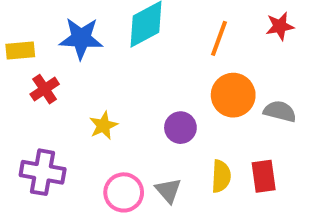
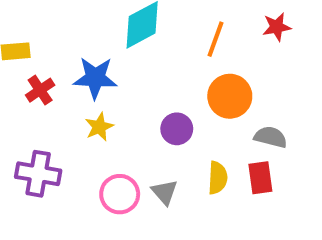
blue star: (81, 38) -> (95, 78), moved
gray semicircle: (280, 111) -> (271, 137), moved

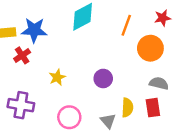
blue star: (95, 78) -> (34, 30), moved
orange circle: (230, 96) -> (150, 48), moved
gray triangle: (165, 192) -> (108, 121), moved

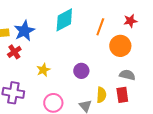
blue star: (34, 30) -> (24, 31), turned -30

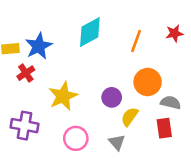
orange circle: (120, 46) -> (148, 82), moved
yellow star: (43, 70) -> (63, 96), size x1.6
yellow semicircle: (101, 95) -> (130, 117), moved, turned -147

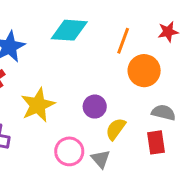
cyan diamond: (90, 32) -> (69, 30), turned 32
orange circle: (148, 82) -> (144, 71), moved
pink circle: (76, 138) -> (69, 151), moved

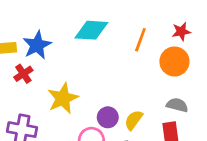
orange circle: (144, 71) -> (174, 62), moved
purple circle: (95, 107) -> (108, 117), moved

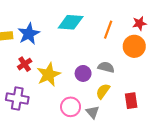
red cross: (23, 74) -> (25, 64), moved
gray semicircle: (177, 105) -> (106, 67), moved
purple circle: (108, 117) -> (83, 73), moved

